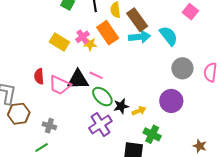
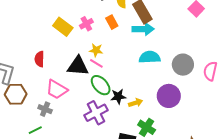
orange rectangle: (108, 33) -> (112, 22), size x0.6
cyan semicircle: (169, 36) -> (150, 57), moved, turned -60
yellow star: (90, 44) -> (96, 50), moved
pink trapezoid: (60, 85) -> (57, 89), moved

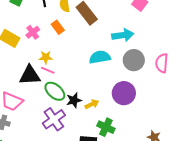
cyan arrow: (143, 29) -> (123, 35), moved

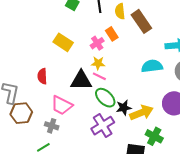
pink cross: (33, 32) -> (97, 43), moved
yellow arrow: (92, 104) -> (141, 113), size x1.6

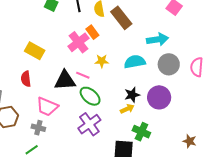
yellow rectangle: (63, 42) -> (35, 51), moved
pink cross: (97, 43) -> (78, 42), size x1.5
yellow star: (98, 63) -> (102, 61), moved
black star: (124, 108) -> (132, 95), moved
yellow arrow: (141, 113) -> (127, 109), size x0.6

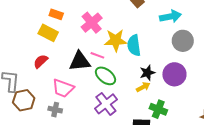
orange rectangle: (92, 32) -> (56, 14), moved, turned -32
yellow star: (102, 61) -> (116, 40), size x1.6
cyan semicircle: (135, 62) -> (134, 45), moved, turned -85
red semicircle: (26, 79) -> (41, 61), turned 56

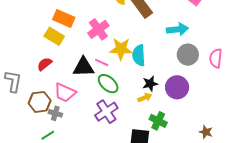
orange rectangle: (56, 14) -> (64, 19), size x1.5
brown hexagon: (24, 100) -> (40, 102), moved

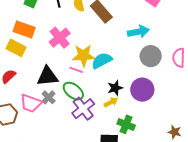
cyan semicircle: (139, 55) -> (102, 61), turned 70
pink line: (102, 62) -> (76, 70), moved
purple cross: (106, 112) -> (83, 109), moved
gray cross: (55, 113) -> (49, 97), moved, turned 32

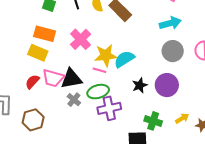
cyan arrow: (138, 32) -> (170, 23), moved
green ellipse: (73, 91) -> (98, 92), turned -50
yellow arrow: (111, 102) -> (182, 118), moved
pink trapezoid: (31, 103) -> (53, 78), moved
purple cross: (83, 109) -> (109, 108), turned 30

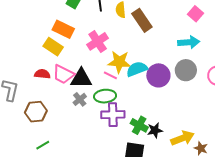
red semicircle: (32, 82) -> (42, 74), turned 42
black star: (140, 85) -> (155, 130), moved
purple circle: (167, 85) -> (158, 75), moved
yellow arrow: (182, 118) -> (182, 138), size x1.6
green cross: (153, 121) -> (139, 125), moved

